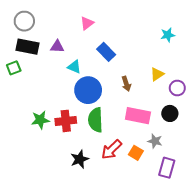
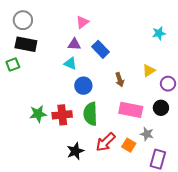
purple triangle: (57, 47) -> (74, 44), moved
blue circle: (88, 90) -> (83, 86), size x0.7

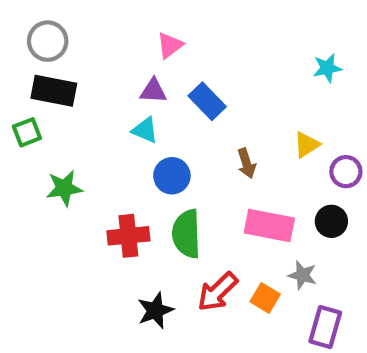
green star: (38, 114) -> (64, 188), moved

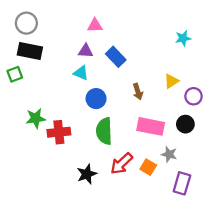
pink triangle: (170, 45) -> (95, 25), turned 35
green star: (64, 188) -> (36, 118), moved
red cross: (128, 236) -> (59, 132), moved

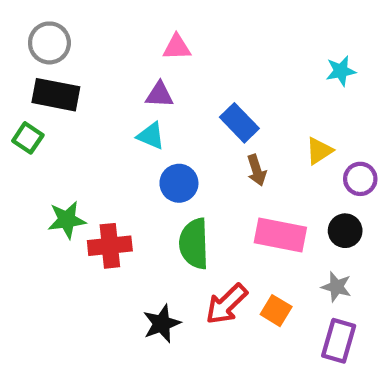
blue rectangle: (116, 57) -> (239, 123), moved
green square: (15, 74) -> (28, 138), turned -35
gray star: (169, 154) -> (336, 287), moved

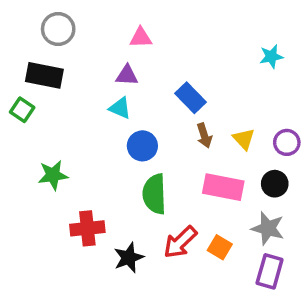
gray circle: (49, 43) -> (58, 29), moved
yellow triangle: (319, 151) -> (244, 139), moved, turned -40
red cross: (110, 246) -> (87, 228), moved
gray star: (336, 287) -> (268, 228), size x1.4

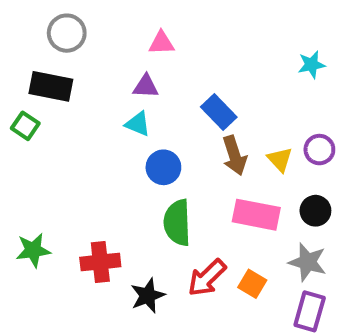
brown arrow: (204, 136) -> (235, 155), size x1.4
purple circle: (287, 142) -> (319, 150), moved
green star: (53, 175) -> (33, 250), moved

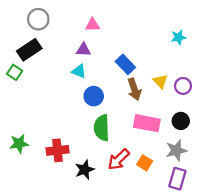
black rectangle: (51, 86) -> (29, 50), turned -45
yellow triangle: (280, 159) -> (160, 81), moved
gray star: (308, 262) -> (176, 150), turned -30

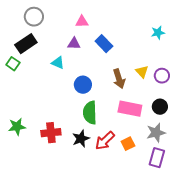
blue rectangle: (125, 64) -> (104, 44), moved
cyan triangle: (79, 71) -> (58, 63), moved
orange square: (145, 163) -> (128, 144), turned 32
black star: (85, 170) -> (81, 139), moved

